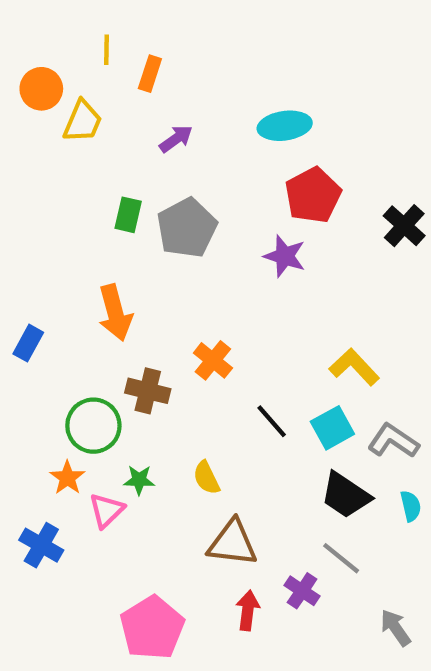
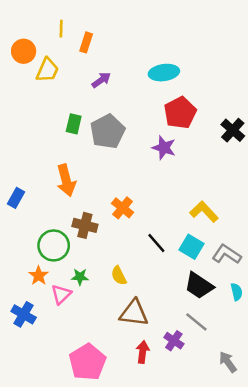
cyan square: (332, 428) -> (191, 247), turned -30

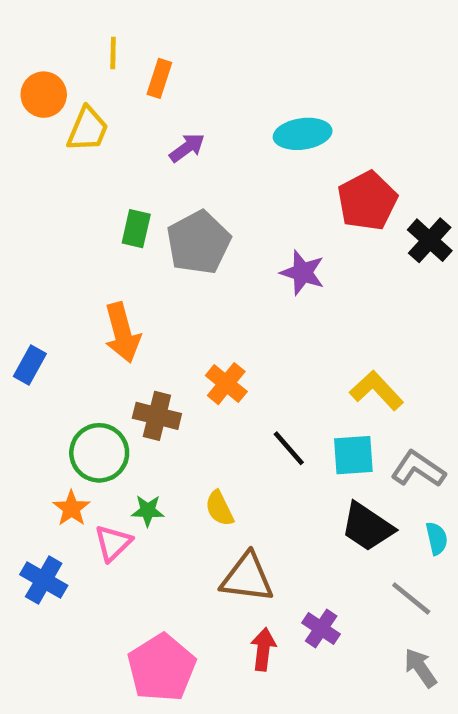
red pentagon: (180, 113) -> (367, 201), moved
cyan square: (191, 247) -> (353, 455), turned -35
gray line: (196, 322) -> (411, 598), moved

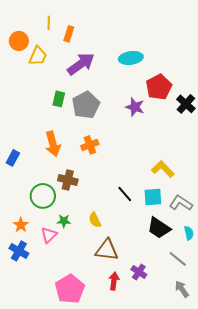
purple arrow: (187, 148) -> (81, 64), size x1.8
purple star: (303, 273) -> (135, 107), moved
orange cross: (226, 384) -> (90, 145), moved, turned 30
orange star: (71, 508) -> (21, 225), moved

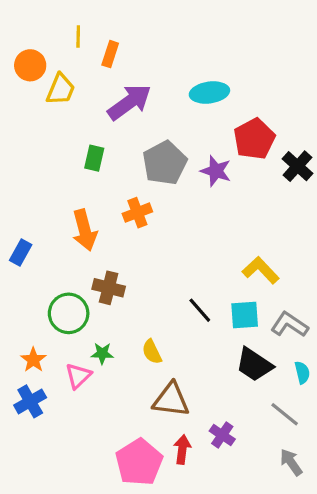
gray pentagon: (86, 105) -> (165, 163), moved
orange cross: (90, 145) -> (137, 213), moved
blue cross: (19, 251) -> (30, 401), turned 30
pink pentagon: (70, 289) -> (139, 462), moved

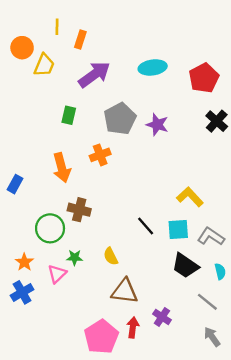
red pentagon: (254, 139) -> (204, 78), moved

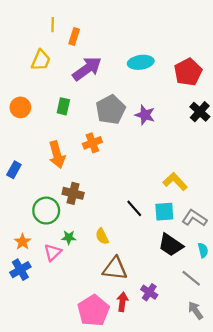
orange circle: (22, 48) -> (20, 107), moved

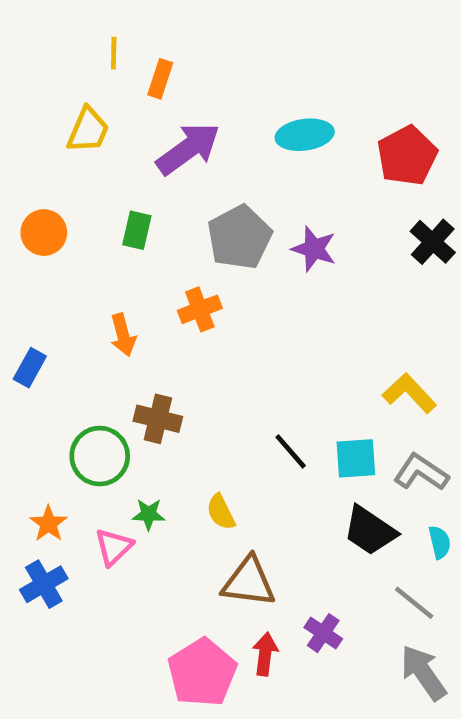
orange arrow: (57, 155) -> (123, 335), size x0.7
yellow L-shape: (175, 182) -> (409, 393), moved
gray arrow: (195, 310) -> (423, 673), size x1.4

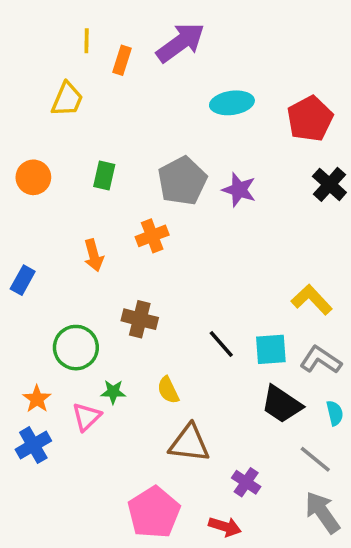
purple arrow: (188, 149) -> (181, 43), moved
brown cross: (158, 419) -> (140, 319), moved
red arrow: (265, 654) -> (225, 527), moved, turned 100

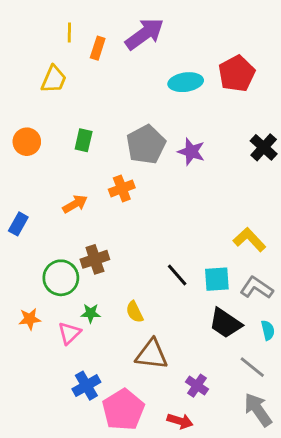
red pentagon: (310, 119) -> (237, 74), moved
orange arrow: (94, 255) -> (75, 204), turned -105
brown cross: (140, 319) -> (95, 259), moved, turned -32
orange star: (37, 399) -> (30, 319), turned 30
blue cross: (33, 445) -> (86, 386), moved

